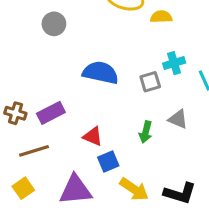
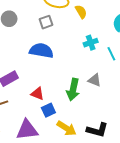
yellow semicircle: (161, 17) -> (81, 12), turned 64
gray square: (150, 82) -> (46, 22), moved
green arrow: (146, 132) -> (73, 90), size x1.5

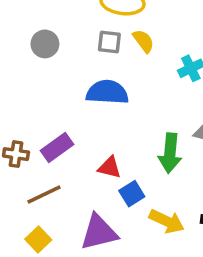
yellow semicircle: (81, 12) -> (143, 41), moved
gray square: (46, 22) -> (109, 42), turned 32

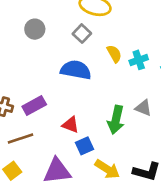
yellow semicircle: (143, 41) -> (114, 54), moved
gray square: (109, 42) -> (82, 34), turned 30

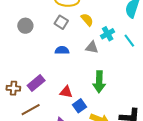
yellow semicircle: (114, 54) -> (87, 20), moved
blue semicircle: (76, 70) -> (62, 50), size x0.6
gray triangle: (143, 108) -> (92, 47), moved

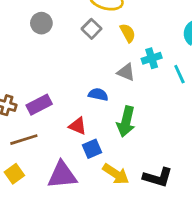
blue semicircle: (62, 50) -> (98, 94), moved

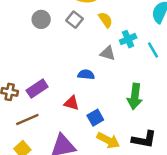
gray circle: (41, 23) -> (41, 19), moved
green arrow: (126, 122) -> (135, 96), moved
blue square: (92, 149) -> (95, 118), moved

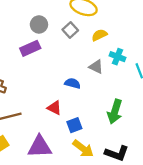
yellow semicircle: (106, 20) -> (99, 35), turned -91
cyan cross: (128, 39) -> (118, 57), turned 35
purple rectangle: (37, 89) -> (30, 48), moved

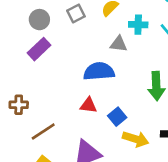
gray square: (70, 30) -> (76, 13), turned 35
blue semicircle: (73, 83) -> (99, 71), size x1.6

